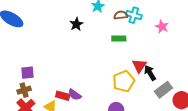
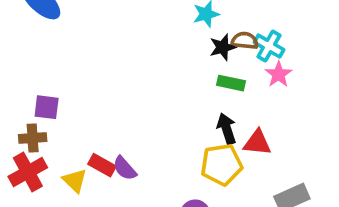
black star: (76, 24) -> (223, 47), moved
pink star: (162, 27) -> (278, 74), moved
red triangle: (139, 66) -> (257, 143), turned 49
black arrow: (150, 73) -> (227, 129), moved

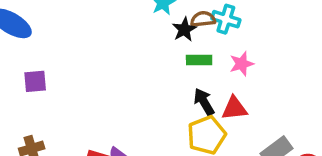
pink star: (278, 74) -> (242, 64), moved, turned 30
purple square: (47, 107) -> (35, 81), moved

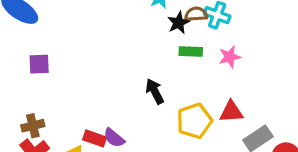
black arrow: (204, 102) -> (155, 91), moved
red triangle: (234, 108) -> (231, 112), moved

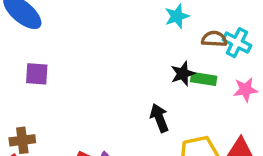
black star: (179, 23) -> (183, 74), moved

